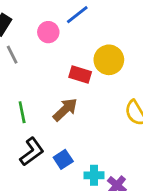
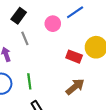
brown arrow: (65, 110) -> (75, 87), moved

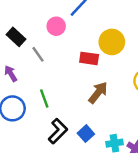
black rectangle: (19, 16) -> (16, 37), moved, turned -70
gray line: (25, 38) -> (38, 54), moved

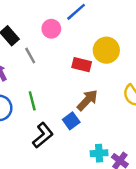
blue square: (86, 134) -> (71, 121), moved

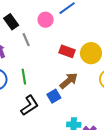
yellow circle: (106, 50) -> (91, 53), moved

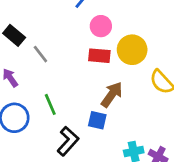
pink circle: (46, 20) -> (101, 26), moved
blue square: (54, 96) -> (97, 120), turned -32

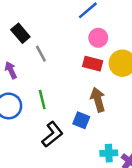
brown arrow: (112, 94) -> (98, 100), turned -60

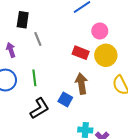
black rectangle: (20, 33) -> (23, 20), turned 42
pink circle: (98, 38) -> (100, 31), moved

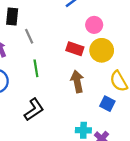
green line: (34, 78) -> (36, 68), moved
blue square: (65, 99) -> (107, 104), moved

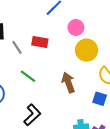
red rectangle: (75, 49) -> (40, 42), moved
green line: (36, 68) -> (28, 76), turned -35

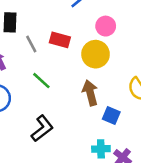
yellow circle: (87, 50) -> (96, 54), moved
blue square: (100, 99) -> (111, 116), moved

